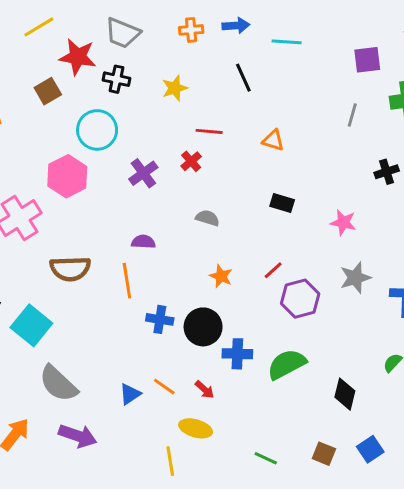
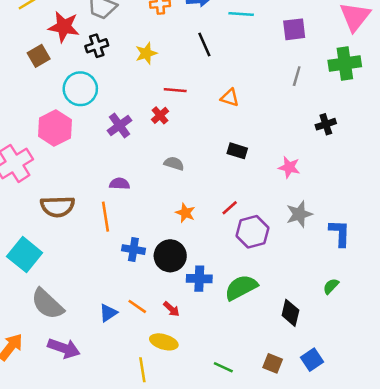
purple square: (367, 60) -> (294, 29), moved
black cross: (116, 79) -> (97, 46), turned -30

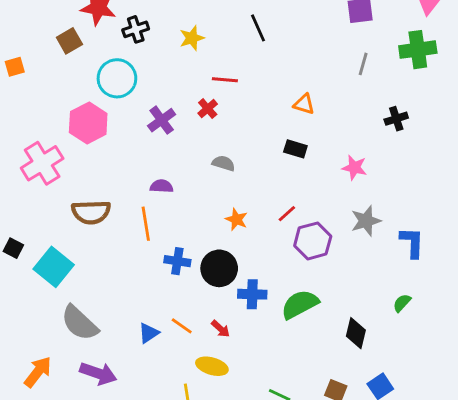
orange triangle: (230, 98) -> (304, 104), moved

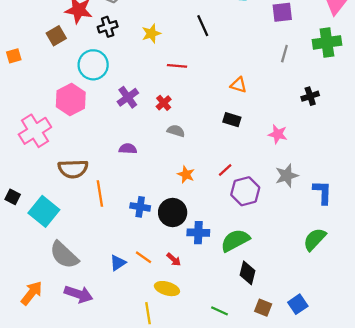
red cross: (208, 109) -> (164, 103), moved
orange line: (146, 224) -> (100, 193), moved
green semicircle: (402, 303) -> (315, 239), size x1.6
black diamond: (356, 333) -> (248, 273), moved

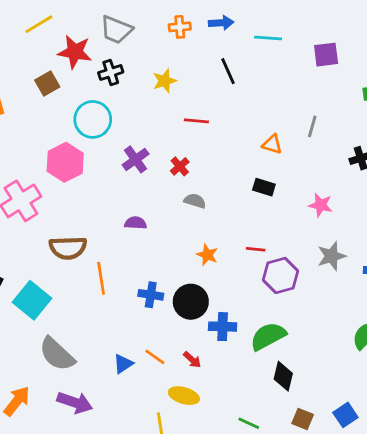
gray line: (284, 54) -> (312, 126), moved
red line: (225, 170) -> (256, 249), turned 48

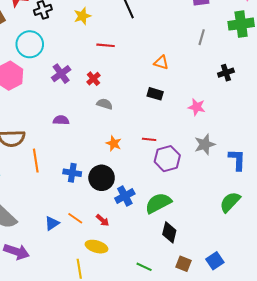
gray line: (312, 126) -> (202, 37), moved
blue cross: (223, 327) -> (125, 196), turned -30

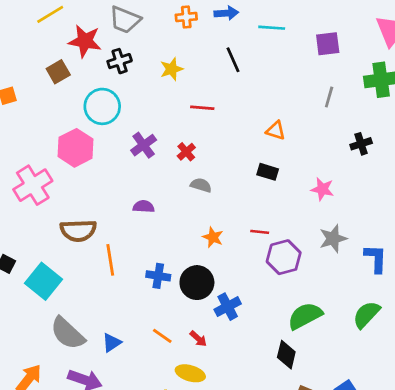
green semicircle: (158, 203) -> (305, 316), moved
blue triangle: (52, 223) -> (112, 343), moved

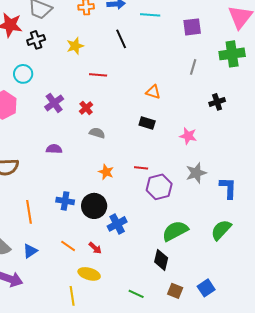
cyan circle: (102, 106) -> (23, 74), size x0.7
orange line: (110, 260) -> (29, 212), moved

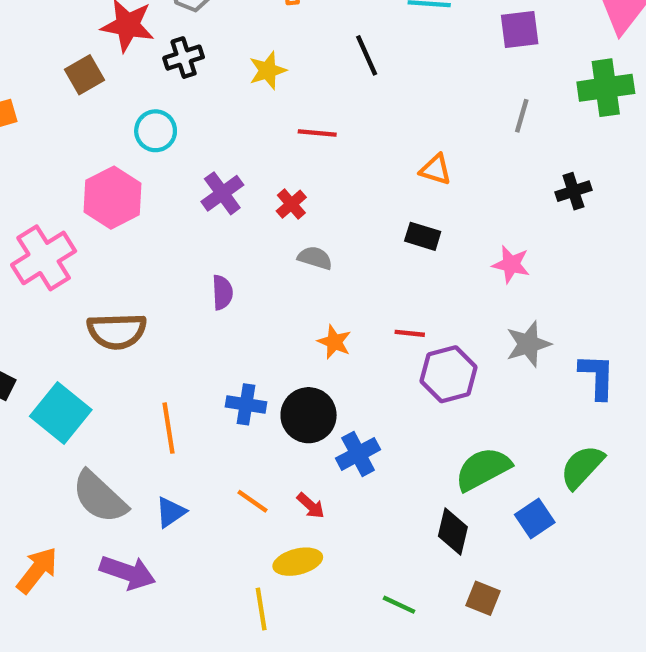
purple semicircle: (54, 149) -> (222, 292), turned 84
yellow ellipse: (89, 274) -> (298, 562), turned -30
blue square: (206, 288) -> (535, 519), moved

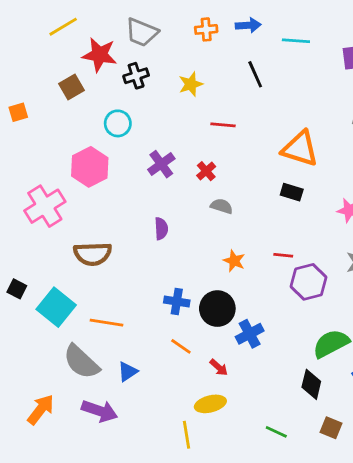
orange triangle: (436, 170) -> (300, 149), size x1.8
orange line: (169, 428) -> (107, 323), moved, turned -72
orange line: (253, 501) -> (181, 346), moved

